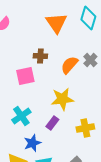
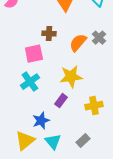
cyan cross: (21, 116) -> (30, 82), moved

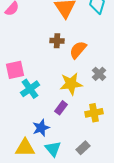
brown cross: (49, 34) -> (57, 41), moved
gray cross: (99, 38) -> (99, 74), moved
pink square: (34, 54) -> (15, 70), moved
yellow triangle: (25, 141) -> (25, 148), turned 40

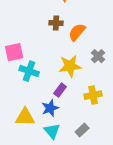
cyan cross: (30, 89) -> (29, 71), turned -36
blue star: (41, 128) -> (50, 108), moved
yellow triangle: (25, 148) -> (25, 117), moved

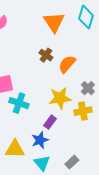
brown cross: (56, 23) -> (46, 55), turned 32
yellow cross: (93, 95) -> (83, 111), moved

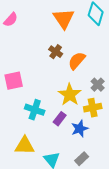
yellow star: (60, 98) -> (70, 95), turned -30
cyan cross: (19, 103) -> (35, 110), moved
blue star: (40, 140) -> (80, 129), moved

